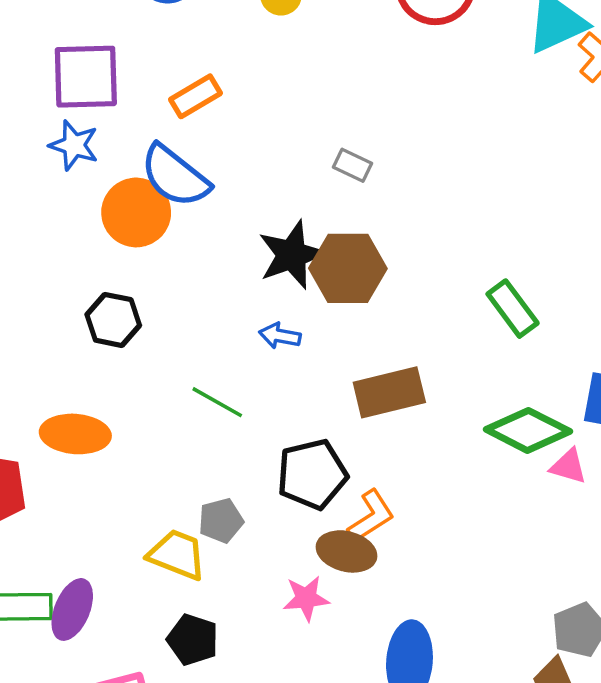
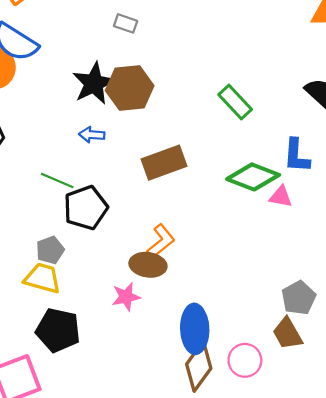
black pentagon: (312, 474) -> (86, 208), moved
gray pentagon: (221, 521) -> (50, 250), moved
black pentagon: (193, 640) -> (58, 330), size x1.4

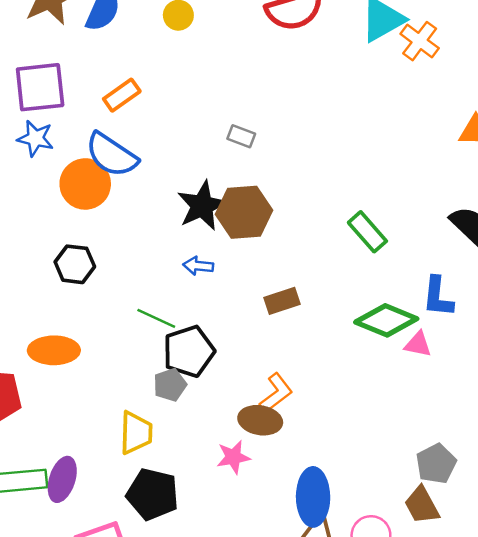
brown rectangle: (164, 163) -> (282, 301), size x0.7
gray pentagon: (50, 250) -> (170, 385), moved
yellow trapezoid: (43, 278) -> (136, 433), turned 75

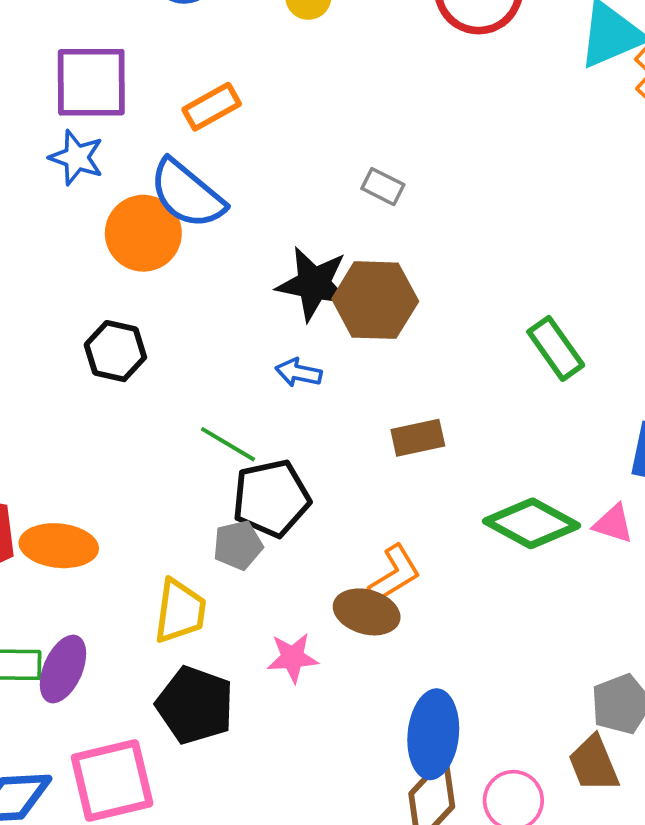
black star: (202, 206) -> (314, 284), turned 30
green diamond: (386, 320) -> (532, 523), moved
orange ellipse: (54, 350) -> (59, 546), moved
pink star: (233, 457) -> (293, 658), moved

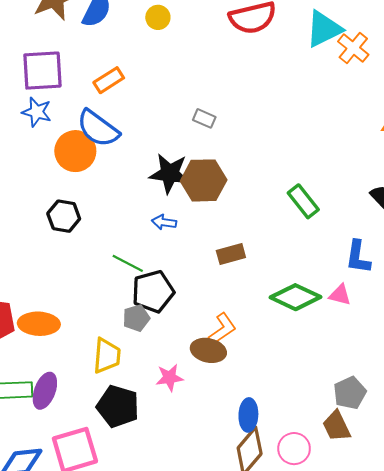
blue ellipse: (433, 734) -> (248, 415), size x0.7

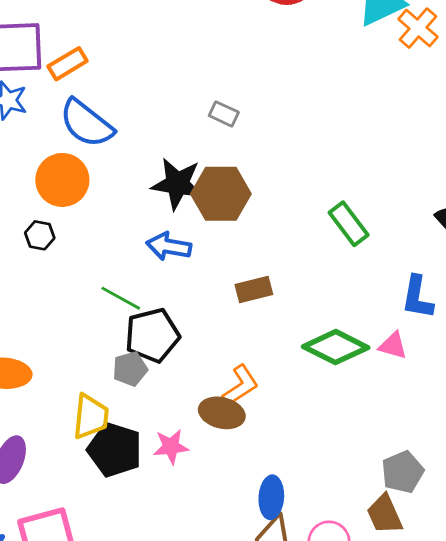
orange rectangle: (109, 80) -> (68, 64), moved
orange circle: (75, 151) -> (62, 180), moved
black hexagon: (64, 216) -> (40, 235), size x0.7
blue arrow: (164, 222) -> (169, 246), size x1.4
black pentagon: (118, 406) -> (115, 450), moved

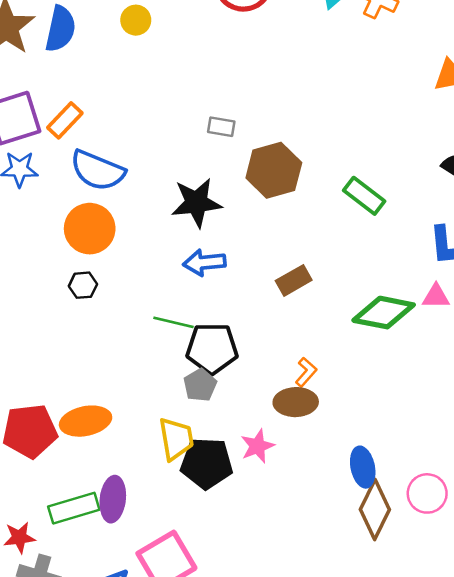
brown hexagon: (221, 194) -> (274, 170), moved
black pentagon: (152, 335) -> (212, 348), turned 30
orange L-shape: (241, 386) -> (306, 372), size x0.7

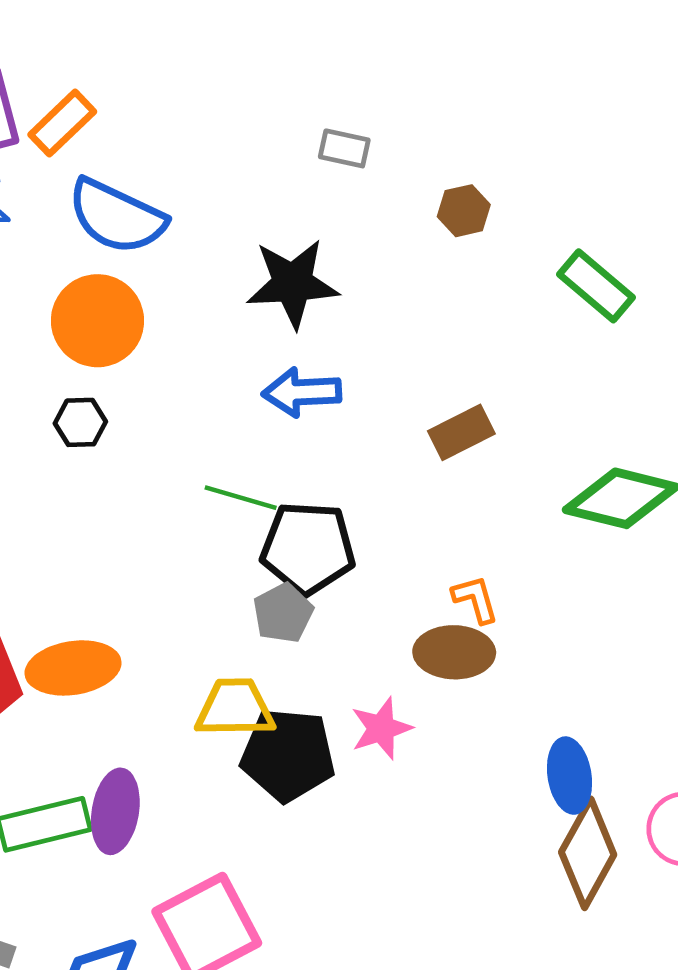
brown hexagon: (274, 170) -> (464, 211), moved, size x0.5
orange L-shape: (306, 372) -> (475, 599), turned -60
yellow trapezoid: (176, 439) -> (235, 708), turned -84

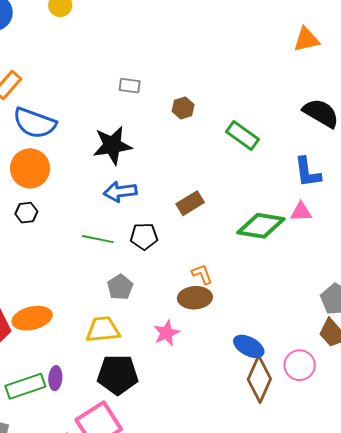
black pentagon: (308, 548) -> (144, 236), moved, size x0.7
black pentagon: (288, 755) -> (118, 375), moved
blue ellipse: (570, 776) -> (249, 346), turned -48
purple ellipse: (115, 811) -> (55, 378), size x0.7

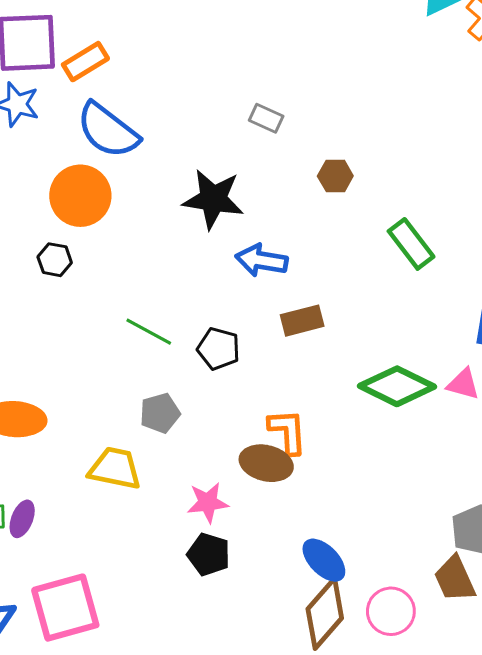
blue arrow: (120, 192) -> (262, 260), moved
orange L-shape: (202, 274) -> (288, 431), size x1.4
black pentagon: (118, 375) -> (209, 554), moved, size x0.7

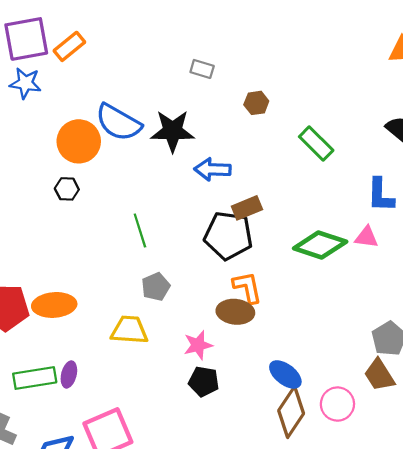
blue semicircle: (108, 130) -> (118, 122), moved
green line: (149, 332) -> (140, 231), turned 52
black pentagon: (219, 349) -> (228, 236), moved, size x1.6

